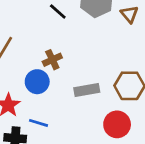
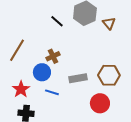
blue line: (39, 123) -> (52, 92), moved

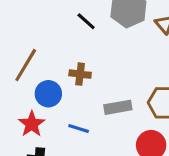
brown cross: (53, 56) -> (80, 74), turned 32
blue circle: (42, 72) -> (48, 94), moved

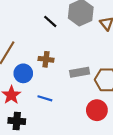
gray rectangle: (118, 107) -> (80, 72), moved

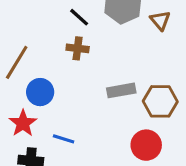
brown cross: (46, 59) -> (78, 48), moved
blue line: (45, 98) -> (64, 139), moved

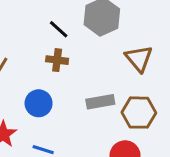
brown triangle: (160, 20) -> (139, 59), moved, size x1.4
blue circle: (40, 92) -> (39, 103), moved

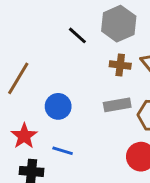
brown cross: (57, 60) -> (120, 65), moved

